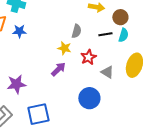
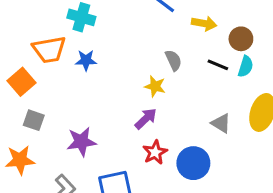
gray semicircle: (76, 31) -> (173, 60), turned -40
black line: (105, 34) -> (218, 65), turned 32
red star: (88, 57) -> (155, 152), moved

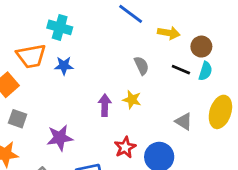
yellow star: (155, 86) -> (132, 100), moved
purple arrow: (146, 119) -> (105, 105), moved, turned -45

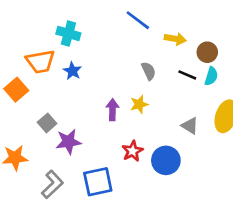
blue star: (64, 66) -> (72, 71), turned 30
yellow star: (132, 100) -> (139, 104), turned -30
gray square: (18, 119) -> (47, 123), moved, turned 30

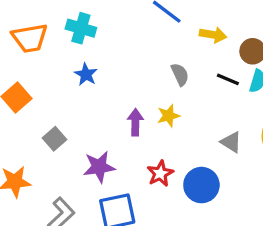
orange trapezoid: (40, 62) -> (30, 38), moved
purple star: (68, 142) -> (99, 167), moved

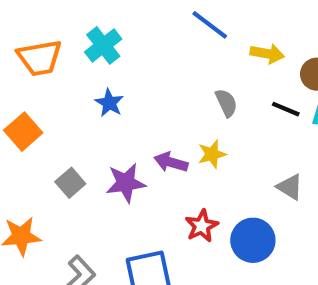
cyan cross: (81, 28) -> (103, 45), turned 36
purple arrow: (135, 122) -> (171, 162), turned -75
purple star: (99, 167) -> (126, 183), moved

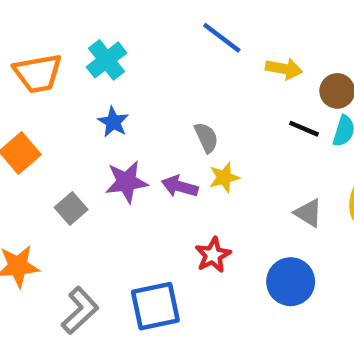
gray semicircle: (226, 103) -> (206, 138), moved
purple star: (126, 183) -> (126, 182), moved
blue circle: (253, 240) -> (291, 282), moved

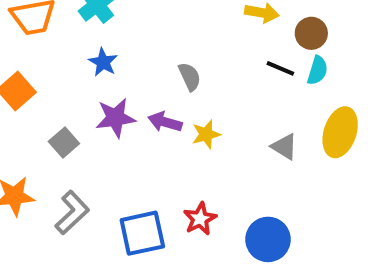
yellow star: (224, 177) -> (206, 134), moved
red star: (213, 255) -> (200, 219), moved
blue circle: (291, 282) -> (268, 239), moved
gray L-shape: (80, 311) -> (72, 213), moved

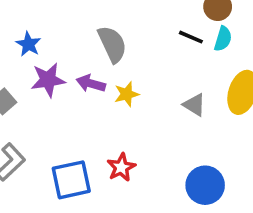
blue star: (103, 62) -> (28, 44), moved
gray semicircle: (190, 77) -> (112, 44), size x1.5
blue circle: (268, 239) -> (205, 185), moved

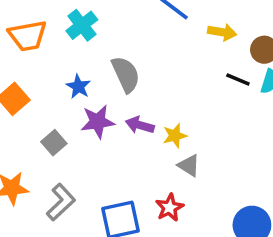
gray semicircle: (112, 44) -> (126, 74), moved
gray triangle: (194, 105) -> (189, 165), moved

